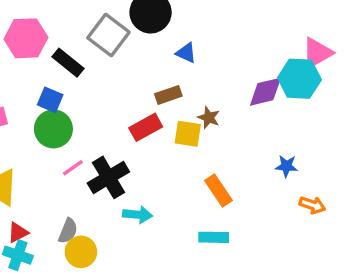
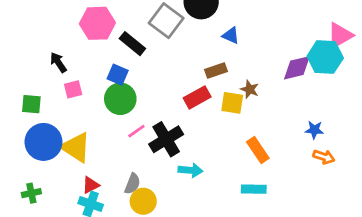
orange arrow: (312, 205) -> (324, 157), moved

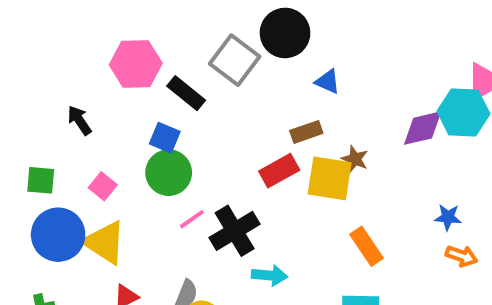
pink square: (73, 89) -> (103, 186), moved, turned -36
yellow square: (232, 103) -> (330, 178), size x1.4

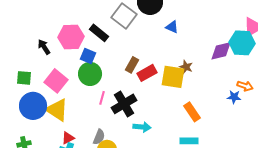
pink hexagon: (136, 64) -> (71, 37), moved
brown rectangle: (306, 132) -> (132, 65), moved, turned -42
pink square: (103, 186) -> (56, 81), size x1.6
pink line: (192, 219) -> (102, 98), turned -40
orange arrow: (461, 256) -> (245, 86), moved

